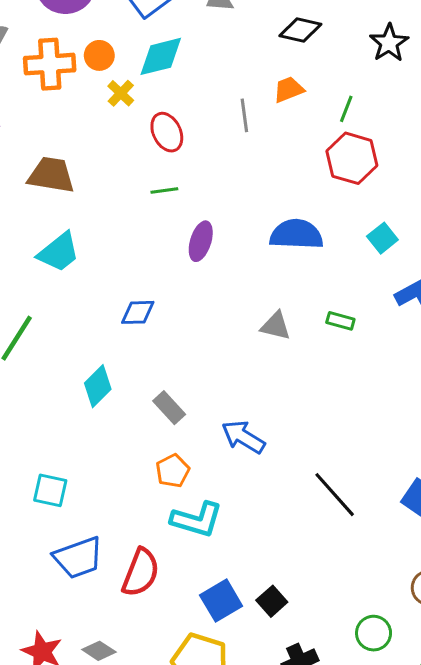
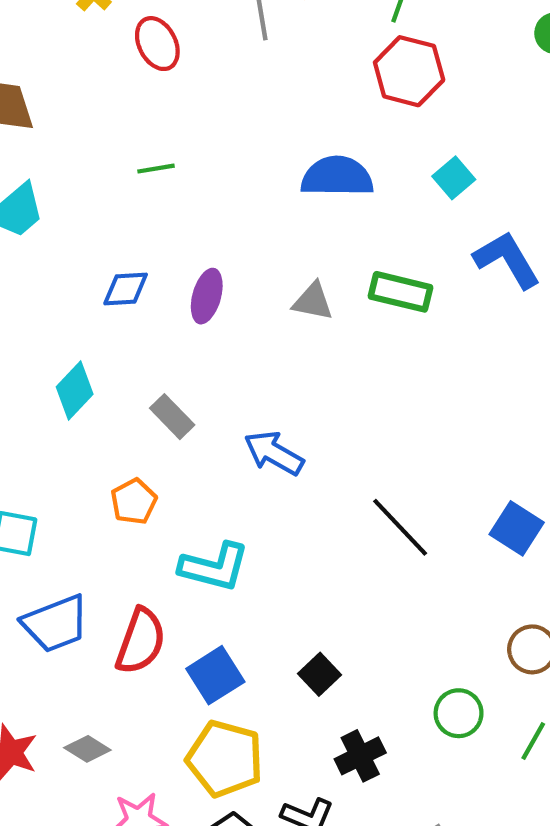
green line: (164, 190) -> (156, 169), moved
purple ellipse: (201, 241) -> (207, 296), moved
green rectangle: (340, 321) -> (400, 292), size x1.6
orange pentagon: (173, 471) -> (134, 502), moved
blue square: (221, 601) -> (215, 675), moved

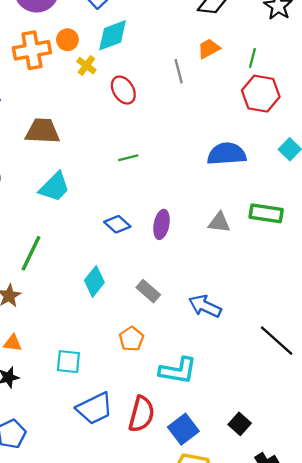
blue diamond: (126, 289) -> (117, 224), turned 50

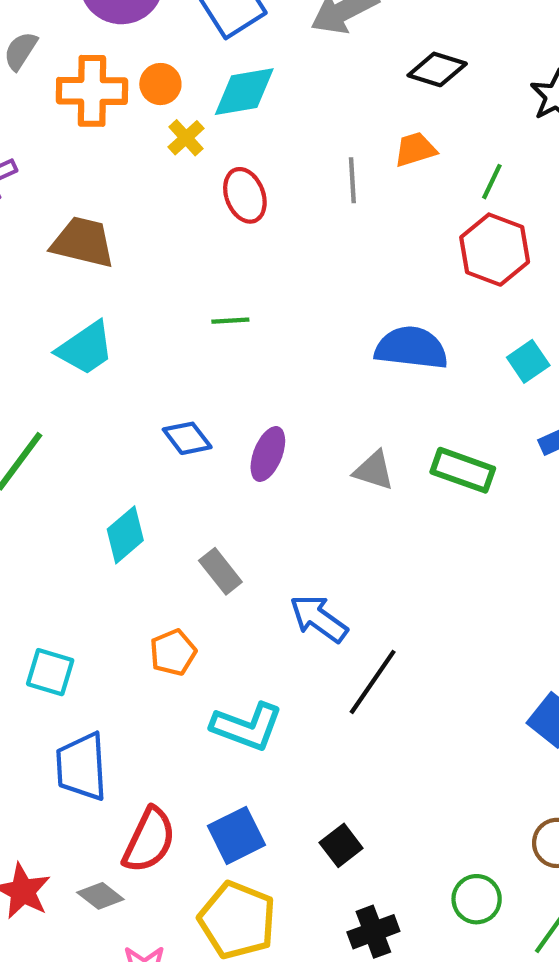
black line: (277, 341) -> (373, 682), moved, turned 72
blue trapezoid: (95, 408) -> (81, 767), turned 102
red semicircle: (141, 414) -> (149, 840), moved

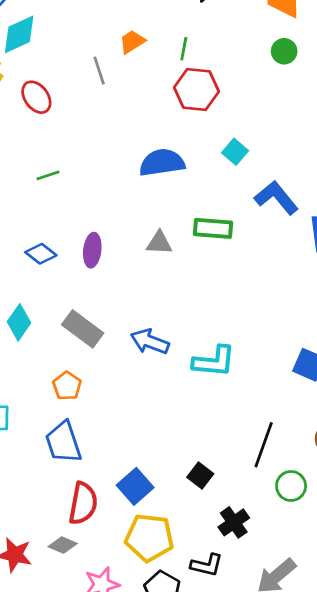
gray rectangle: (220, 571) -> (83, 329), size x1.4
black line: (373, 682) -> (264, 445), moved
cyan L-shape: (247, 727) -> (214, 361), moved
blue trapezoid: (81, 767) -> (63, 442), moved

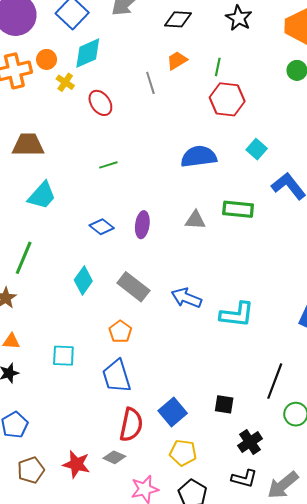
black square: (200, 475) -> (224, 404), turned -30
yellow pentagon: (149, 538) -> (183, 453), size x0.7
black L-shape: (207, 565) -> (244, 479), moved

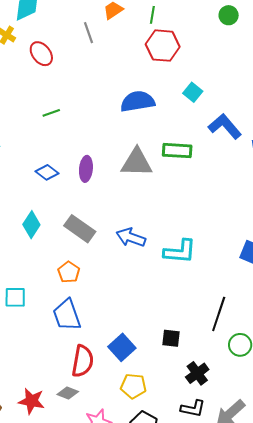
gray triangle: (195, 220) -> (137, 162), size x1.6

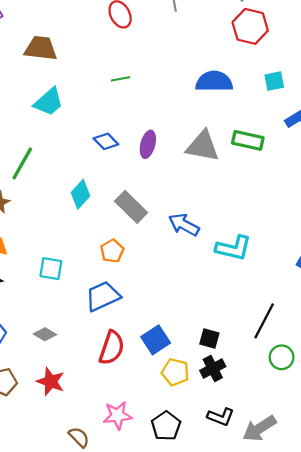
cyan square: (193, 92) -> (274, 81), turned 30
blue trapezoid: (67, 315) -> (103, 296), turned 76
black cross: (197, 373) -> (213, 369), moved
yellow pentagon: (133, 386) -> (175, 372), moved
gray diamond: (68, 393) -> (45, 334), moved

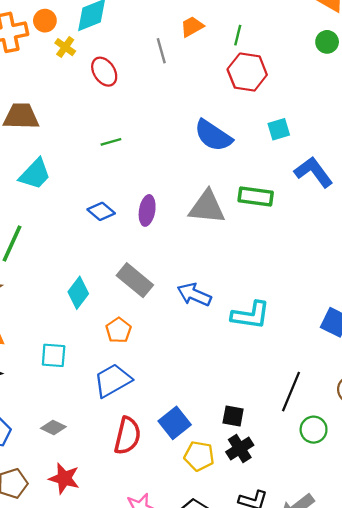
blue semicircle: (214, 82) -> (213, 136), turned -141
cyan diamond: (80, 194) -> (78, 293), moved

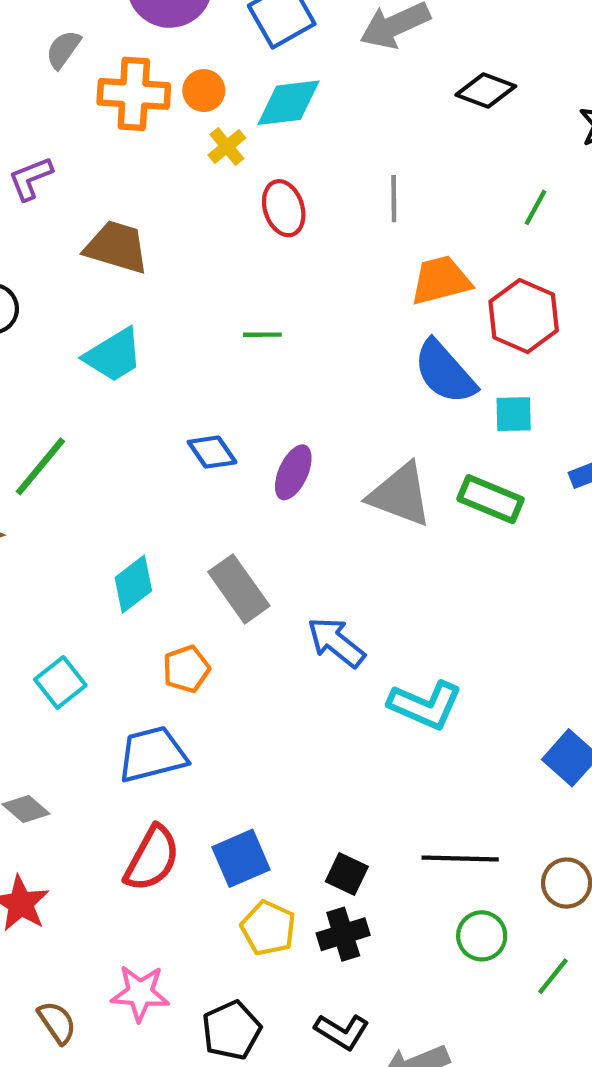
orange trapezoid: (192, 27) -> (441, 280), moved, size x1.4
red hexagon: (247, 72) -> (524, 316), moved
cyan square: (279, 129) -> (514, 414), moved
cyan square: (54, 355) -> (60, 682), turned 32
black line: (291, 392) -> (460, 858), turned 54

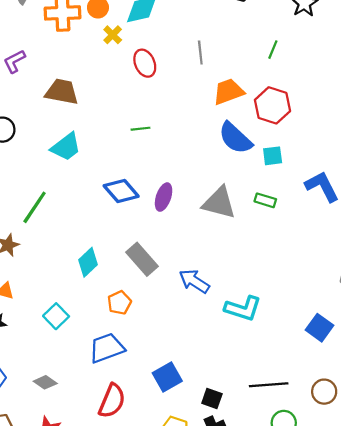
blue diamond: (212, 452) -> (121, 191), size x1.4
green rectangle: (490, 499) -> (265, 200), size x0.7
blue square: (241, 858) -> (167, 377), moved

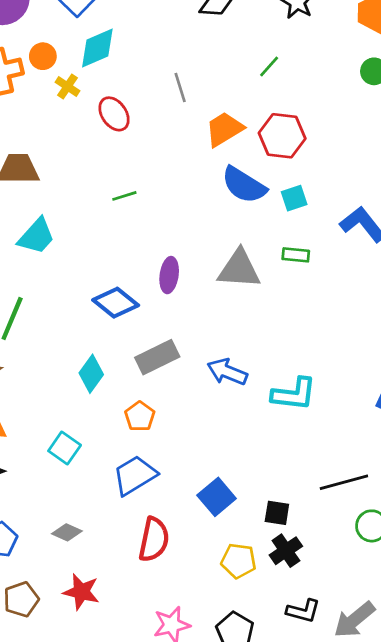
green line: (273, 50) -> (269, 67), turned 30
blue diamond: (121, 191) -> (116, 303), moved
gray rectangle: (142, 259) -> (157, 357), turned -64

